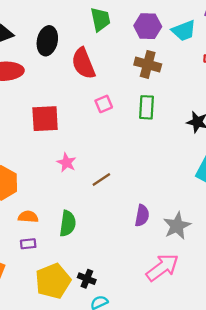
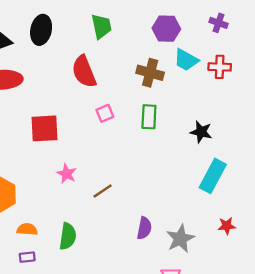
purple hexagon: (148, 26) -> (166, 29), moved
cyan trapezoid: (184, 31) -> (186, 60), moved, turned 50
black ellipse: (47, 41) -> (41, 30), moved

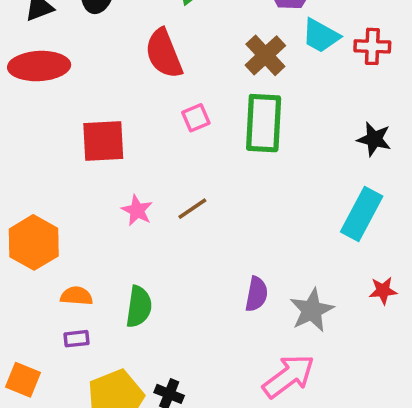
brown cross: (150, 73) -> (265, 55), turned 32
green rectangle: (149, 117) -> (264, 123), size x1.5
black star: (201, 132) -> (374, 139), moved
brown line: (103, 191) -> (192, 209), moved

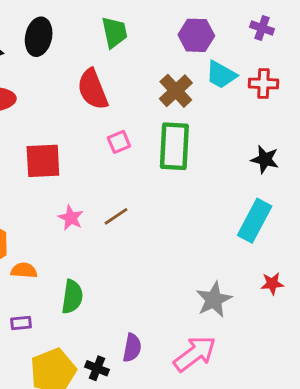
purple semicircle: (256, 294) -> (132, 348), moved
orange semicircle: (76, 296) -> (24, 270), moved

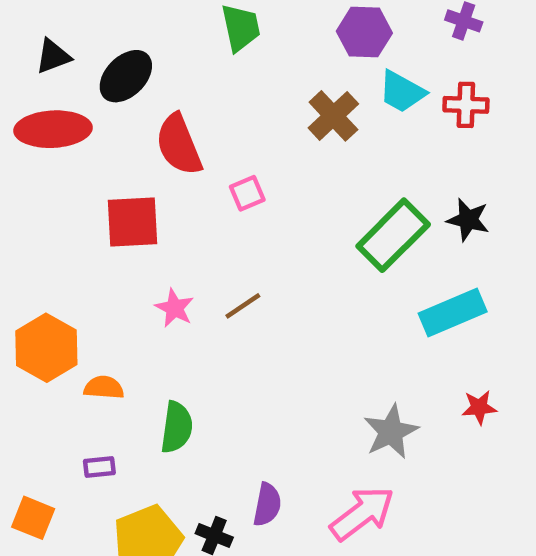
black ellipse: (39, 37) -> (126, 76), moved, turned 33
red semicircle: (93, 89) -> (179, 145), moved
green rectangle: (174, 146) -> (393, 235), moved, turned 42
cyan rectangle: (255, 221) -> (453, 312), turned 39

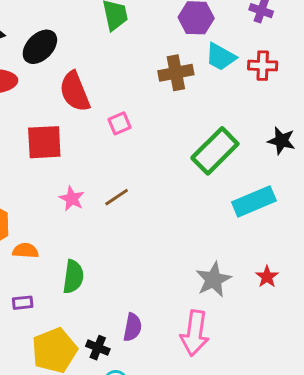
brown cross: (333, 116) -> (176, 73), turned 32
black star: (468, 220) -> (281, 141), moved
red star: (479, 407) -> (267, 277), moved, turned -30
pink arrow: (362, 513) -> (195, 333), turned 135

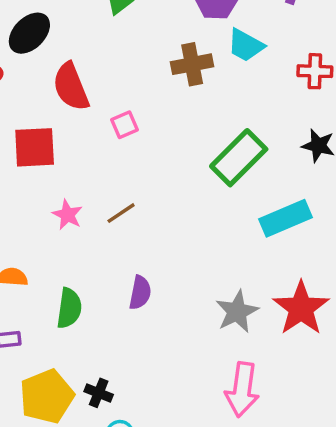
red cross: (263, 66) -> (315, 71), moved
red star: (267, 277) -> (301, 308), size x2.0
purple semicircle: (132, 327) -> (140, 293), moved
pink arrow: (195, 333) -> (242, 390), moved

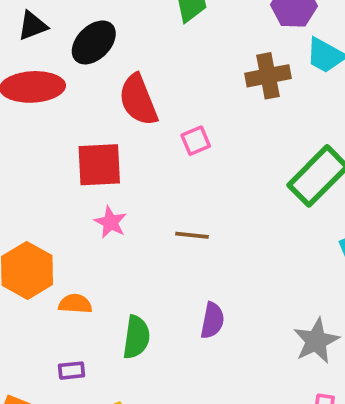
brown line: (121, 213) -> (192, 235), turned 40
pink star: (67, 215) -> (110, 222), moved

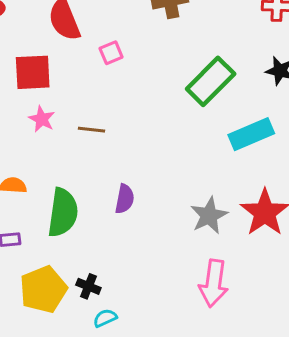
brown line: (192, 235) -> (91, 130), moved
green semicircle: (136, 337) -> (63, 213), size x1.4

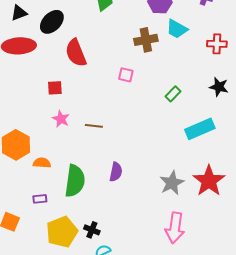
pink square: (111, 53) -> (126, 75), moved, turned 35
red square: (33, 72) -> (55, 88), size x0.6
green rectangle: (211, 81) -> (173, 94), size x0.5

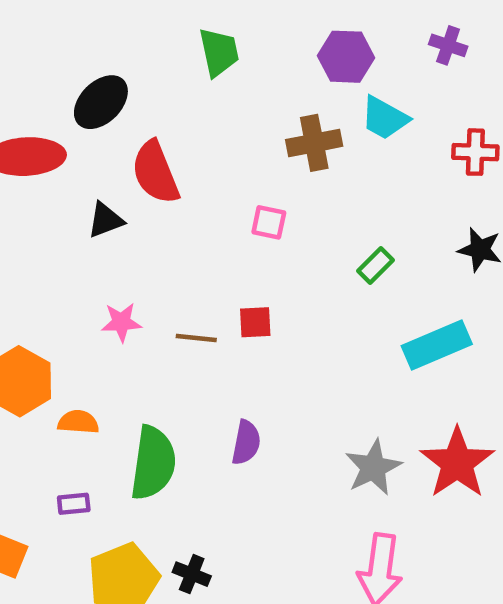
black triangle: (19, 13) -> (105, 220), moved
red square: (55, 88) -> (255, 322), moved
pink star: (61, 119) -> (121, 322), turned -30

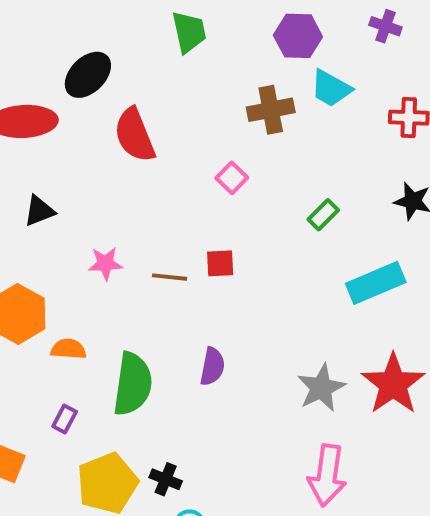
black triangle: (105, 220) -> (39, 211), moved
pink square: (269, 222) -> (232, 178), turned 32
purple rectangle: (74, 504) -> (65, 419), turned -56

